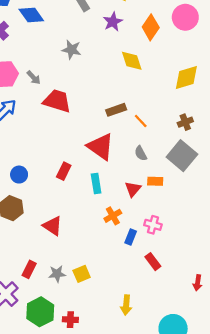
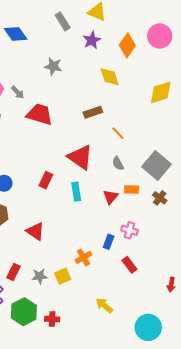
brown rectangle: (116, 110) -> (93, 112), moved
brown cross: (185, 122) -> (160, 198), moved, turned -32
orange cross: (113, 216) -> (83, 257), moved
yellow arrow: (126, 305) -> (104, 305), turned 126

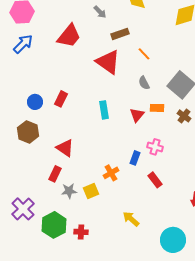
gray arrow: (18, 92) -> (100, 12), moved
red trapezoid: (40, 114) -> (69, 36), turned 112
red triangle: (80, 157) -> (108, 62), moved
red rectangle: (46, 180) -> (61, 99), moved
red rectangle: (13, 272) -> (55, 174), moved

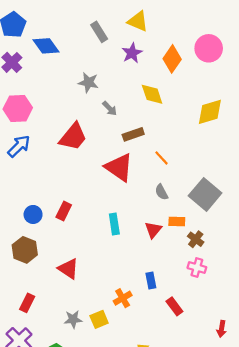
brown cross: (184, 116) -> (196, 239), moved
pink cross: (155, 147) -> (197, 268), moved
blue rectangle: (135, 158) -> (151, 280), turned -32
red rectangle: (55, 174) -> (27, 303), moved

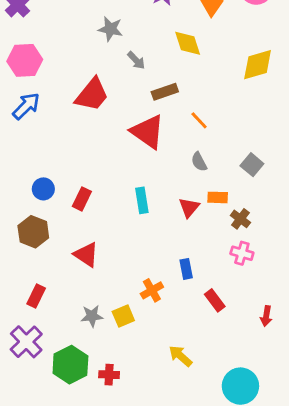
gray square: (205, 194) -> (252, 165), size x0.6
red rectangle: (64, 211) -> (82, 199), moved
red arrow: (222, 329) -> (266, 316), moved

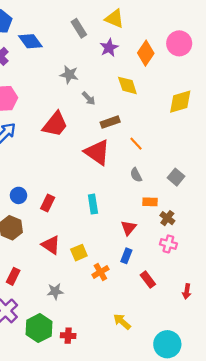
red triangle: (189, 207) -> (128, 228), moved
blue rectangle: (186, 269) -> (126, 256), turned 32
yellow square: (123, 316) -> (79, 253), moved

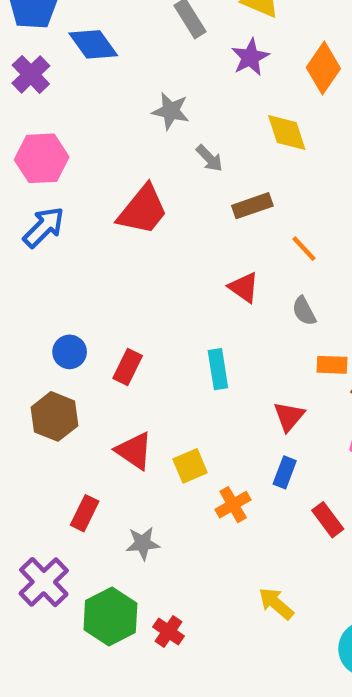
red triangle: (97, 152) -> (244, 287), moved, size x0.6
red rectangle: (13, 276) -> (85, 513), moved
red cross: (68, 336) -> (169, 632), turned 32

